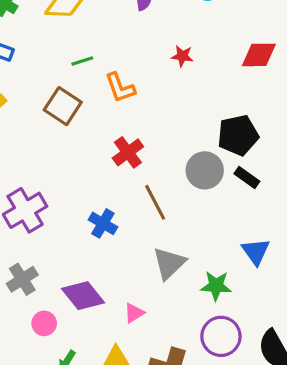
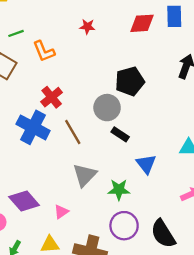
black rectangle: (247, 177) -> (120, 134), moved
blue cross: (103, 223) -> (33, 127), moved, size x1.6

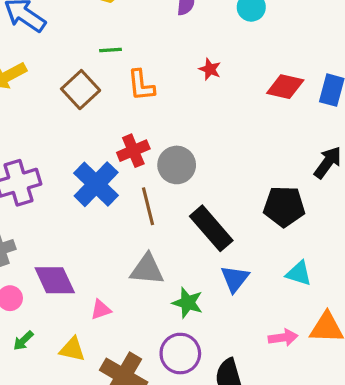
black pentagon: (130, 81) -> (284, 206), moved
gray circle: (107, 108) -> (177, 165), moved
black rectangle: (120, 134) -> (211, 228), size x1.8
gray triangle: (85, 175) -> (147, 269), turned 35

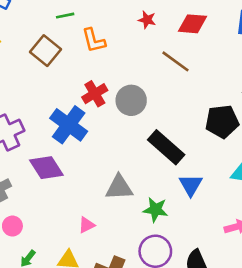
red diamond: (285, 87) -> (193, 24), moved
brown line: (148, 206) -> (175, 61), moved, turned -32
purple diamond: (55, 280) -> (46, 168), moved

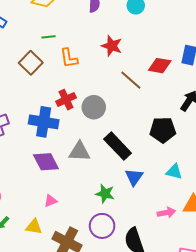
red star: (147, 20) -> (112, 46), size x1.5
red diamond: (193, 24) -> (160, 66), moved
blue cross: (69, 125) -> (44, 122), turned -32
purple diamond: (46, 168) -> (46, 162), moved
gray triangle: (119, 187) -> (79, 152), moved

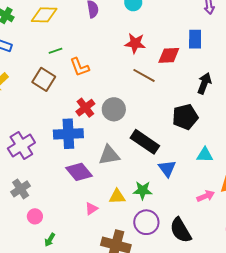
red star: (112, 46) -> (135, 43), moved
yellow triangle: (34, 227) -> (117, 197), moved

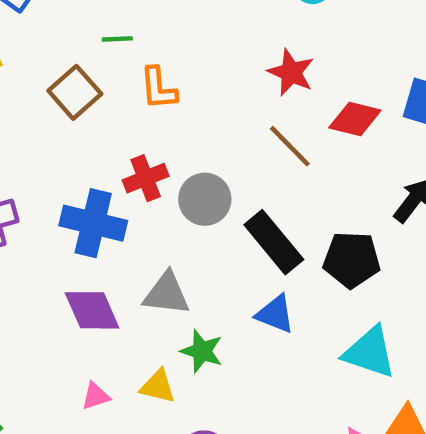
black rectangle: (145, 142) -> (274, 242), moved
cyan triangle: (205, 155) -> (370, 352), size x1.5
blue triangle: (167, 168) -> (275, 314), moved, turned -48
green star: (143, 190) -> (202, 351), moved

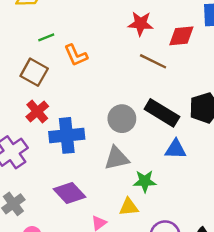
red cross: (146, 178) -> (37, 112), moved
gray circle: (205, 199) -> (122, 119), moved
purple diamond: (92, 310) -> (69, 193), moved

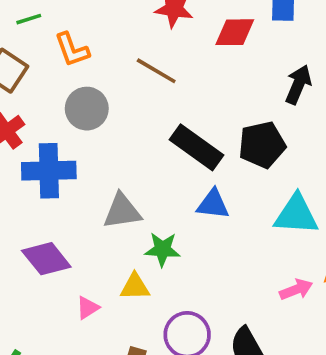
brown line: (153, 61) -> (156, 71), moved
gray circle: (122, 119) -> (87, 109), moved

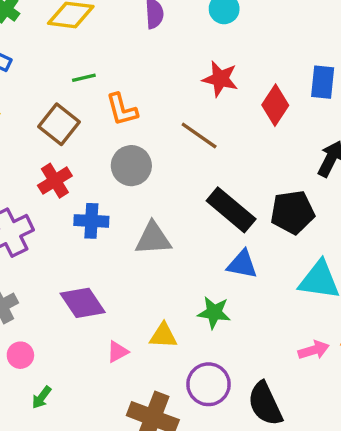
red diamond: (235, 32) -> (275, 105), turned -60
blue cross: (49, 171) -> (91, 221), size x0.7
gray triangle: (122, 211) -> (153, 239), moved
green star: (162, 249) -> (214, 313), moved

